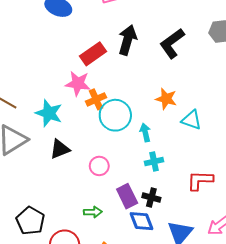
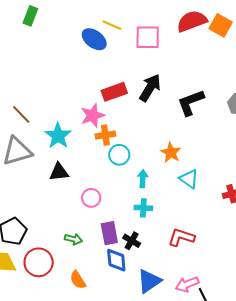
pink star: (78, 83) -> (93, 116), turned 30
cyan circle: (115, 115) -> (119, 155), size x0.7

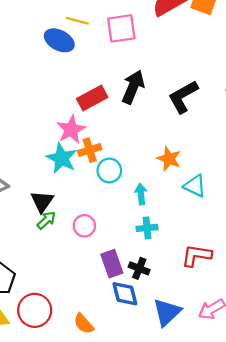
cyan star: (58, 136) -> (62, 158), moved
black triangle: (59, 172) -> (42, 202), turned -40
green arrow: (73, 239) -> (46, 220), moved, turned -48

